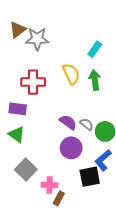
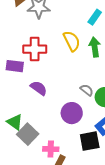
purple rectangle: (18, 109) -> (15, 66), moved
purple semicircle: (68, 122) -> (39, 88), moved
green triangle: (17, 135) -> (15, 122), moved

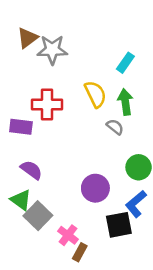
purple semicircle: (39, 88) -> (31, 170), moved
gray semicircle: (87, 90) -> (115, 127), moved
pink cross: (51, 149) -> (68, 235), turned 35

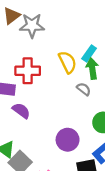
cyan rectangle: (125, 63) -> (89, 54), moved
purple semicircle: (31, 170) -> (21, 111), moved

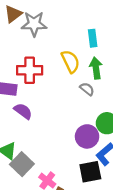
cyan rectangle: (89, 54) -> (93, 38), moved, turned -42
purple circle: (68, 140) -> (87, 136), moved

